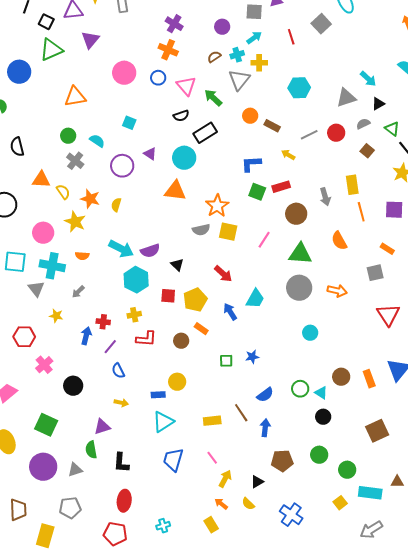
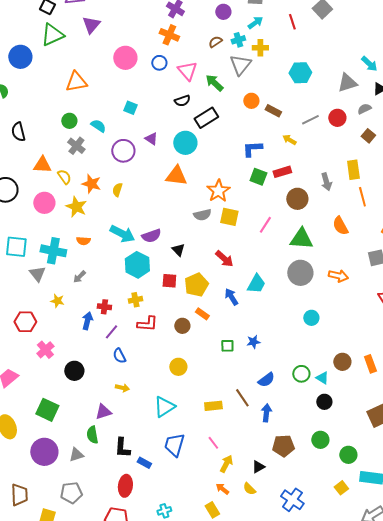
pink circle: (43, 233) -> (44, 203), moved
blue rectangle: (158, 395) -> (144, 463), moved, turned 32

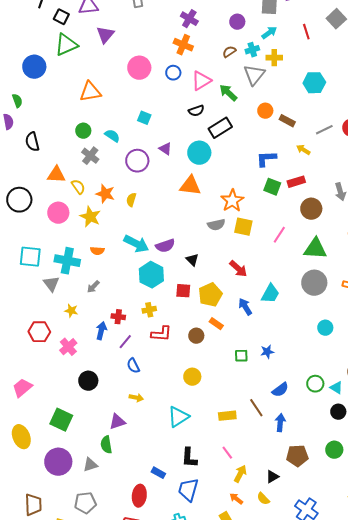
pink triangle: (187, 71) -> (201, 81), turned 40
pink cross: (45, 350) -> (68, 347), moved
blue trapezoid: (174, 445) -> (188, 490), moved
black L-shape: (122, 448) -> (189, 458), moved

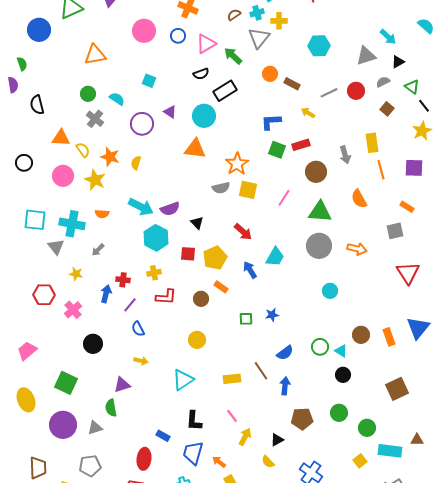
black circle: (19, 200) -> (24, 163), size x0.7
orange arrow: (236, 499) -> (219, 462), moved

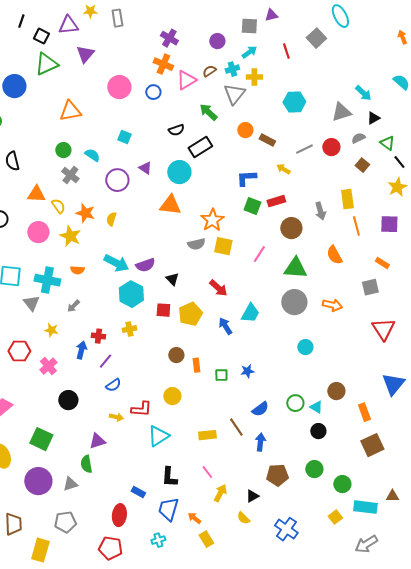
pink triangle: (206, 44) -> (186, 80), moved
orange rectangle: (221, 287) -> (196, 365), moved, turned 48
red L-shape: (166, 297) -> (141, 409), moved
blue semicircle: (138, 329) -> (113, 385), turned -98
orange rectangle: (389, 337) -> (364, 412), moved

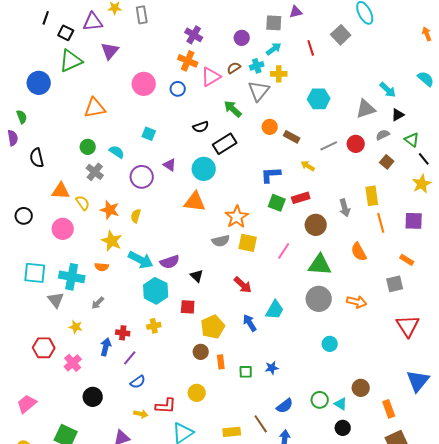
yellow star: (70, 236) -> (112, 241), moved
yellow pentagon: (190, 314) -> (213, 327), moved

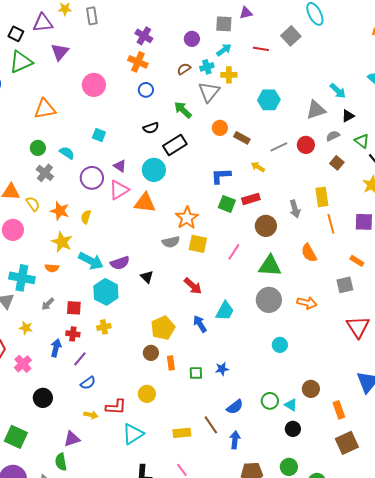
red line: (311, 48) -> (261, 49), turned -63
pink triangle: (211, 77) -> (119, 190), moved
blue circle: (178, 89) -> (146, 90), moved
red square: (188, 307) -> (74, 308), moved

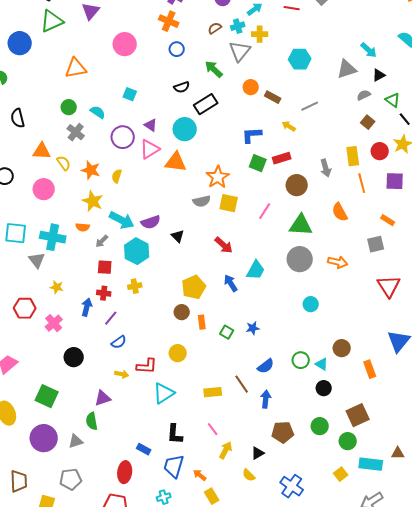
red circle: (306, 145) -> (380, 151), moved
gray arrow: (48, 304) -> (102, 241), moved
green square: (196, 373) -> (227, 332), turned 32
brown square: (347, 443) -> (358, 415), moved

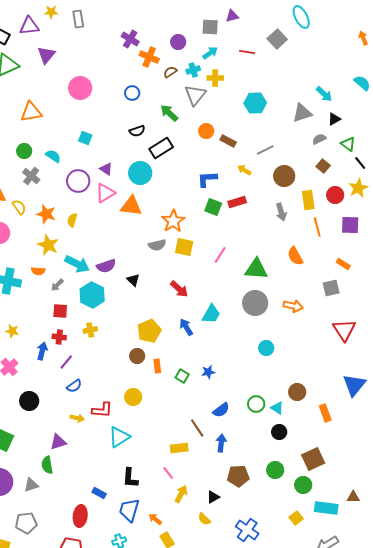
orange cross: (169, 21) -> (149, 57), moved
brown circle: (297, 185) -> (284, 176), moved
yellow rectangle: (213, 392) -> (179, 448), moved

